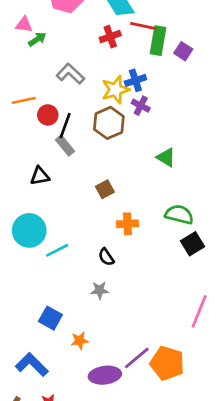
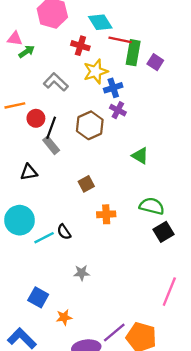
red cross: (110, 37) -> (80, 46), moved, turned 36
yellow star: (116, 90) -> (96, 71), moved
black semicircle: (106, 257) -> (64, 232), moved

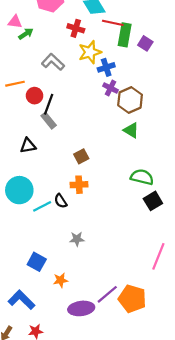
brown hexagon: (90, 125) -> (130, 100), moved
orange cross: (106, 214) -> (79, 185), moved

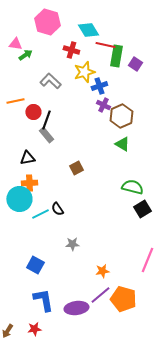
orange cross: (79, 185) -> (29, 183), moved
orange star: (61, 280) -> (102, 271), moved
blue L-shape: (21, 300) -> (43, 300), moved, turned 35

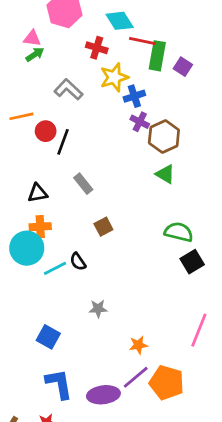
pink triangle: (15, 44) -> (32, 38), moved
gray rectangle: (46, 135) -> (83, 184), moved
brown square: (76, 168) -> (103, 227), moved

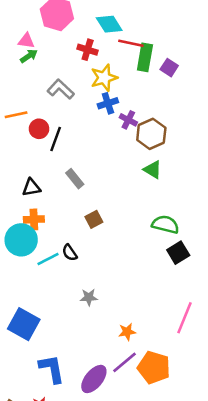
blue cross: (134, 96) -> (108, 103), moved
blue square: (48, 337) -> (24, 324), moved, size x1.4
purple ellipse: (103, 395) -> (94, 379), turned -44

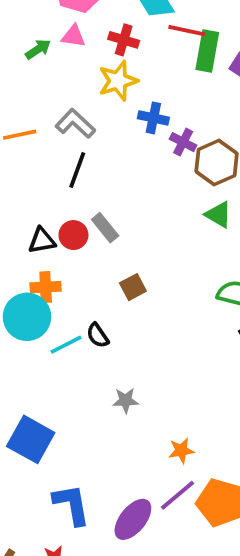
pink triangle: (26, 41) -> (73, 36), moved
yellow star: (104, 78) -> (118, 81), moved
gray L-shape: (61, 89) -> (75, 124), moved
blue cross: (108, 103) -> (153, 118), turned 30
red circle: (39, 129) -> (73, 235), moved

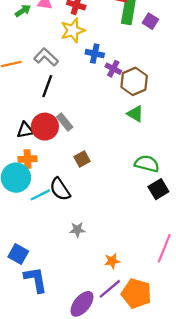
red circle: (73, 235) -> (45, 127), size x1.5
black semicircle: (98, 335) -> (60, 189), size x1.5
blue square: (31, 439) -> (18, 254), size x0.7
blue L-shape: (72, 505) -> (36, 280), moved

